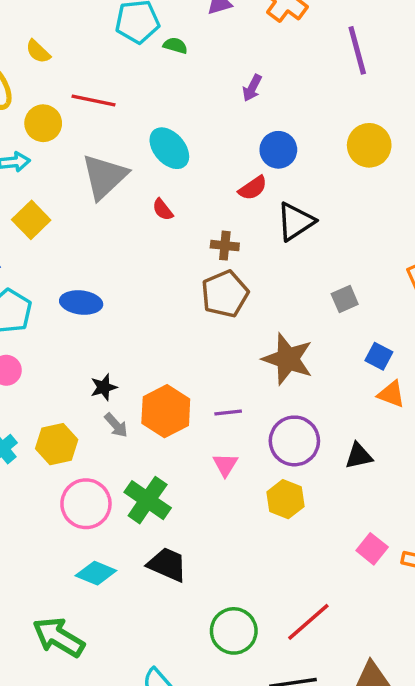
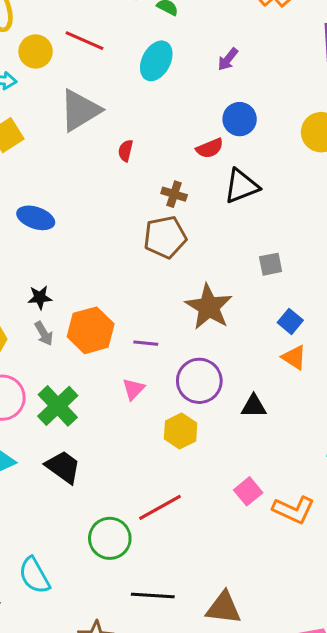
cyan ellipse: (169, 148) -> (156, 61), moved, turned 57
red semicircle: (163, 210) -> (126, 151), turned 40
red line: (308, 622) -> (160, 507), moved

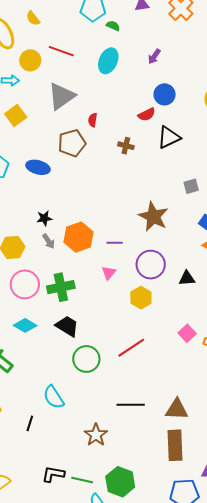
brown pentagon: (165, 237) -> (72, 143), moved
green cross: (58, 406) -> (61, 287), turned 36
green circle: (110, 538) -> (86, 359), moved

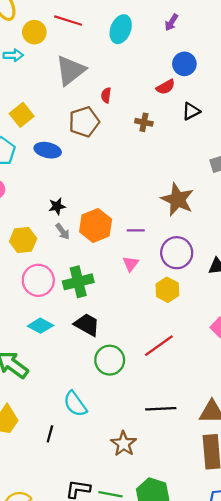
yellow square: (16, 115) -> (22, 115), moved
black triangle: (169, 137) -> (191, 111), size x0.7

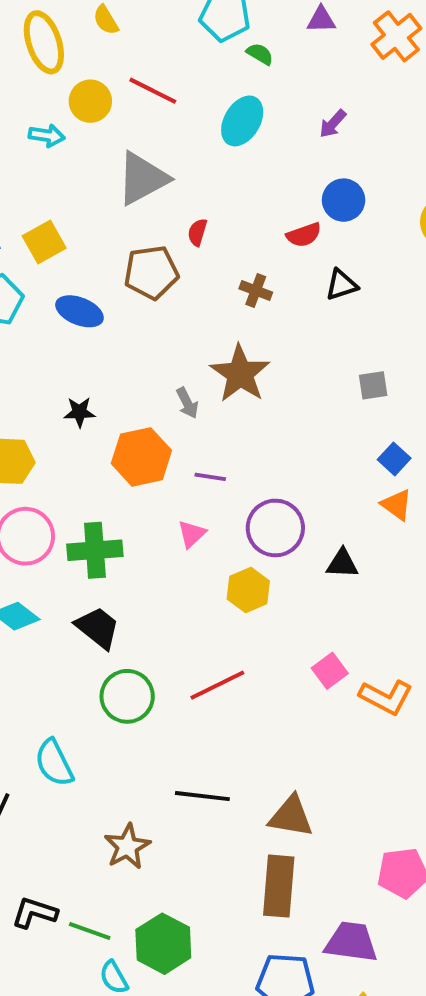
brown star: (177, 199) -> (240, 374), moved
gray arrow: (63, 232) -> (187, 403), moved

